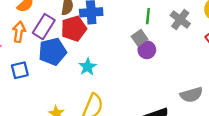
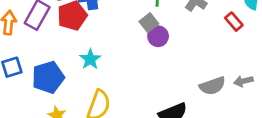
blue pentagon: (52, 52) -> (48, 77), moved

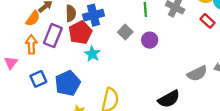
gray square: (149, 23) -> (125, 32), moved
cyan star: (90, 59) -> (92, 54), moved

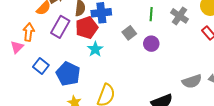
orange arrow: (31, 44) -> (29, 32), moved
blue square: (38, 79) -> (41, 66), turned -35
blue pentagon: (68, 83) -> (68, 74), turned -30

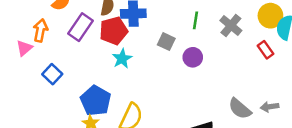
gray square: (129, 33) -> (166, 42), turned -32
blue pentagon: (68, 74) -> (96, 101), moved
gray semicircle: (192, 81) -> (240, 109), turned 54

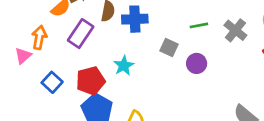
green line: (195, 20) -> (199, 25), turned 72
red pentagon: (113, 31) -> (91, 81), moved

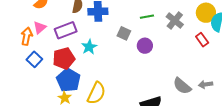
purple rectangle: (81, 34) -> (66, 30), moved, turned 35
orange arrow: (39, 37) -> (27, 36), moved
pink triangle: (23, 56) -> (40, 28), moved

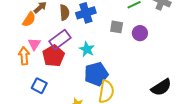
red pentagon: (64, 58) -> (54, 56), moved
blue square: (34, 59) -> (39, 86), moved
blue pentagon: (69, 80) -> (96, 74), moved, turned -30

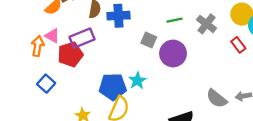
purple circle: (140, 33) -> (173, 53), size x1.5
pink triangle: (34, 44) -> (52, 36), turned -48
cyan star: (87, 49) -> (137, 81), moved

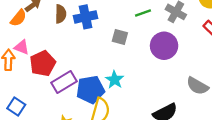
purple rectangle: (82, 38) -> (64, 82), moved
purple circle: (173, 53) -> (164, 46), moved
blue square: (46, 84) -> (16, 106), moved

